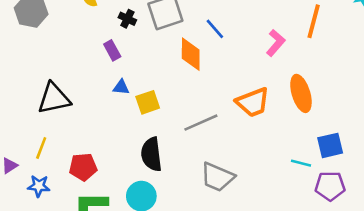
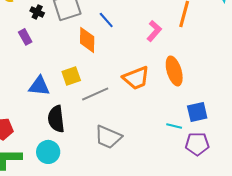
blue triangle: (121, 87) -> (39, 86), moved, size x1.6
yellow square: (148, 102) -> (71, 76), moved

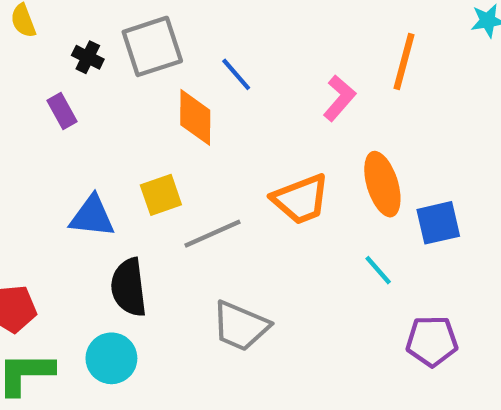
blue square: (197, 112) -> (438, 223), moved
cyan line: (174, 126) -> (378, 270), moved, turned 35

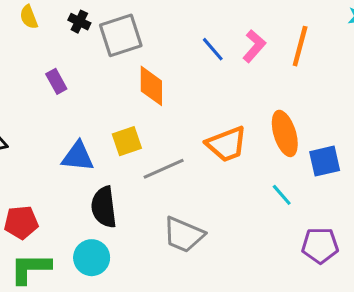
black cross: (88, 57) -> (79, 22), moved
blue line: (236, 74) -> (213, 49), moved
pink L-shape: (339, 98) -> (254, 46), moved

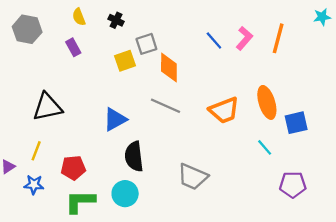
gray square: (121, 35) -> (146, 44), moved, size x0.7
purple rectangle: (56, 81) -> (73, 47), moved
yellow square: (127, 141) -> (125, 61), moved
blue triangle: (78, 156) -> (115, 119), turned -35
gray line: (164, 169) -> (166, 106), moved, turned 48

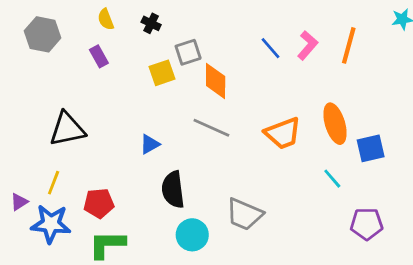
blue triangle: (115, 119) -> (150, 144), size x0.7
blue star: (34, 185) -> (51, 224), size x1.6
cyan circle: (125, 194) -> (192, 235), moved

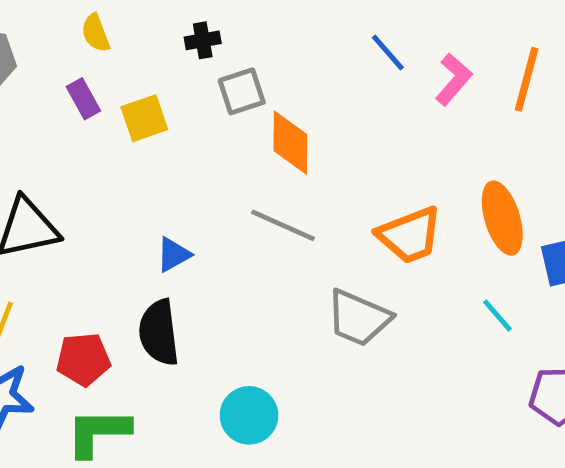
black cross: (151, 23) -> (203, 40), moved, turned -36
blue line: (270, 48) -> (388, 52), moved
yellow square: (162, 73) -> (144, 118), moved
black semicircle: (173, 190) -> (159, 333), moved
gray trapezoid: (244, 214) -> (359, 318), moved

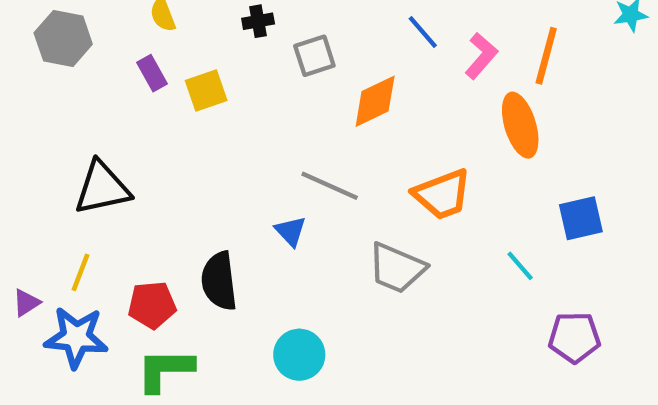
gray square: (242, 91) -> (314, 56), moved
orange diamond: (290, 143) -> (375, 101), moved, turned 64
orange ellipse: (502, 218) -> (520, 125), moved
blue triangle: (174, 255) -> (291, 231), moved, turned -44

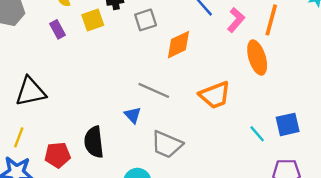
yellow square: (206, 90) -> (93, 20), moved
blue square: (581, 218) -> (288, 124), moved
gray trapezoid: (397, 268) -> (167, 144), moved

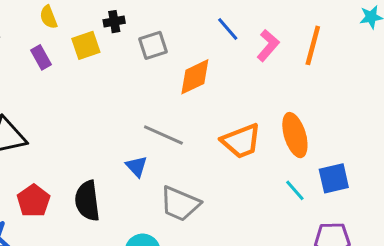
orange ellipse: (257, 58) -> (295, 135), moved
red pentagon: (57, 155) -> (34, 201), moved, turned -30

